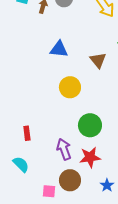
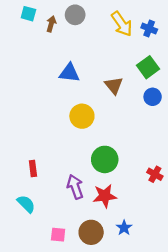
brown circle: (70, 180) -> (91, 232), moved

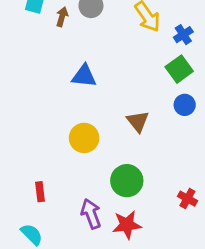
blue cross: (149, 28) -> (183, 35), moved, turned 35
brown triangle: (114, 85) -> (138, 121), moved
yellow circle: (82, 116) -> (84, 138), moved

